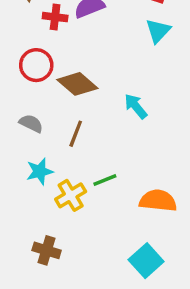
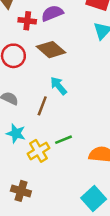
brown diamond: (77, 84) -> (51, 50), moved
cyan arrow: (136, 106) -> (59, 86), moved
cyan star: (40, 171) -> (16, 133), turned 30

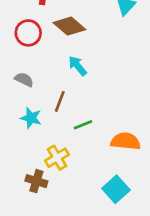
brown line: (42, 106) -> (60, 101), moved
yellow cross: (38, 151) -> (57, 158), moved

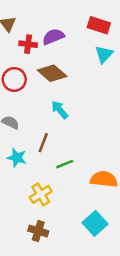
brown cross: (36, 181) -> (38, 231), moved

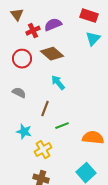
red cross: (28, 44) -> (33, 31), turned -32
cyan star: (17, 158) -> (24, 132), moved

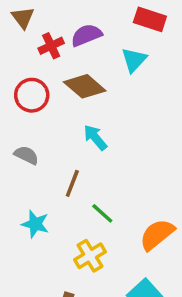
cyan triangle: (93, 39) -> (134, 60), moved
green line: (62, 126) -> (102, 213), turned 64
orange semicircle: (93, 138) -> (157, 235), turned -45
yellow cross: (43, 150) -> (90, 256), moved

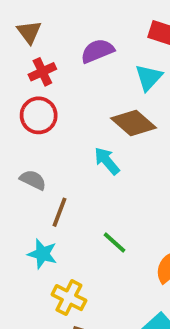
red cross: (51, 46) -> (42, 72), moved
brown diamond: (85, 86) -> (133, 123), moved
brown line: (72, 183) -> (59, 212), moved
yellow cross: (90, 256) -> (69, 298), moved, turned -32

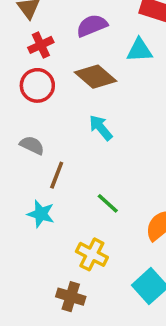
cyan triangle: (149, 77) -> (139, 50), turned 44
brown diamond: (133, 123) -> (95, 77), moved
yellow cross: (69, 298) -> (92, 254), moved

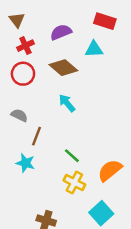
yellow cross: (92, 254) -> (74, 183), moved

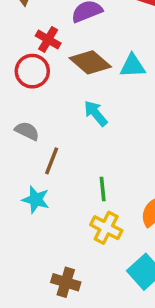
red cross: (25, 46) -> (48, 39), moved, turned -35
cyan triangle: (94, 49) -> (133, 66), moved
green line: (72, 156) -> (103, 189), turned 42

